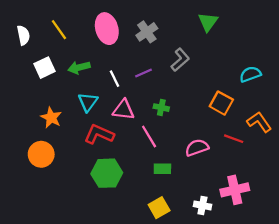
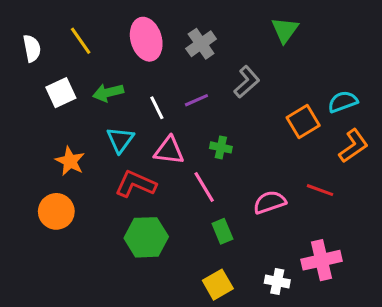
orange square: (221, 103) -> (303, 121), moved, turned 30
orange L-shape: (259, 122) -> (353, 146), moved, turned 90
green rectangle: (162, 169) -> (222, 231), turned 66

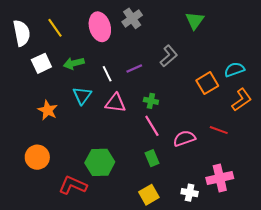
gray cross: (201, 44) -> (132, 18), moved
white semicircle: (32, 48) -> (22, 33), size x1.4
red L-shape: (136, 184) -> (73, 185), moved
pink line: (204, 187) -> (152, 126), moved
orange circle: (56, 211) -> (37, 157), moved

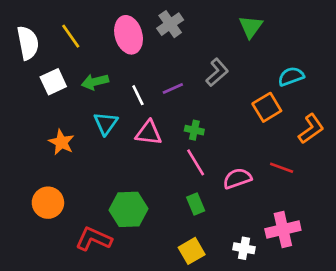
cyan semicircle: (234, 70) -> (291, 76), moved

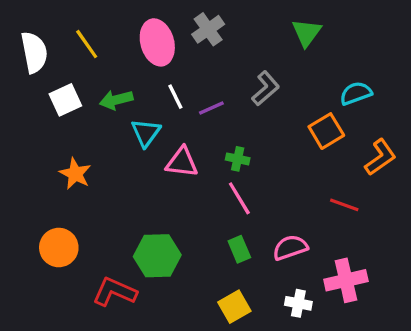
white line: (138, 95) -> (175, 97), moved
cyan triangle: (106, 123) -> (146, 133), moved
pink semicircle: (237, 178) -> (290, 248), moved

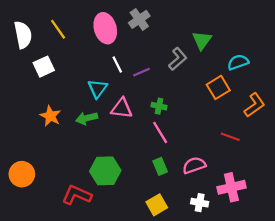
green triangle: (307, 33) -> (202, 40), moved
green arrow: (116, 100) -> (87, 118), moved
orange circle: (59, 248) -> (22, 174), moved

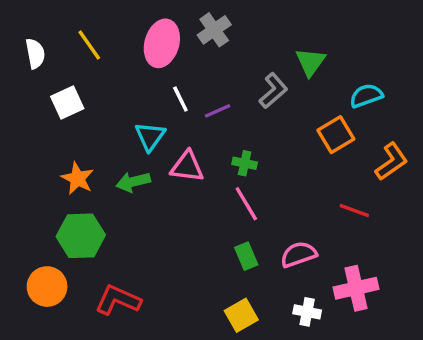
pink ellipse: (105, 28) -> (162, 43), turned 32
white semicircle: (23, 35) -> (35, 53), size x0.7
green hexagon: (105, 171) -> (81, 236), moved
orange circle: (22, 174) -> (47, 287), moved

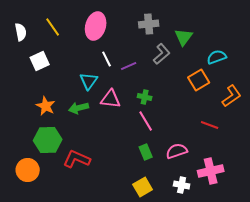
gray cross: (214, 30) -> (149, 24), moved, turned 30
red L-shape: (118, 300) -> (77, 159), moved

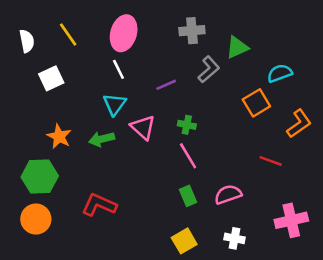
green triangle: (184, 37) -> (237, 47), turned 30
white line: (107, 59) -> (118, 69), moved
pink triangle: (111, 99) -> (143, 127), turned 35
green hexagon: (48, 140) -> (40, 176), moved
pink cross: (211, 171) -> (291, 220), moved

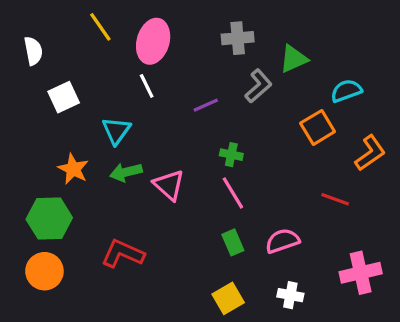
yellow line: (68, 35) -> (100, 27), moved
cyan triangle: (115, 104) -> (116, 131), moved
pink triangle: (143, 127) -> (169, 185), moved

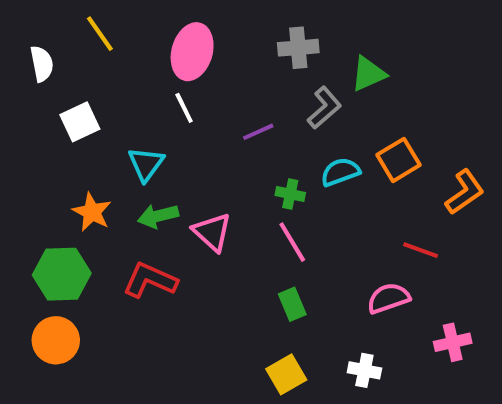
yellow line: (100, 27) -> (100, 34), moved
cyan semicircle: (346, 91) -> (340, 172), moved
pink semicircle: (282, 241) -> (388, 298), moved
red L-shape: (123, 254) -> (150, 280), moved
pink cross: (361, 273) -> (453, 342), size x0.7

